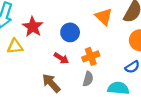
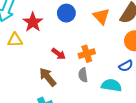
blue circle: (70, 32) -> (66, 13), moved
gray semicircle: (88, 79) -> (83, 75), turned 152

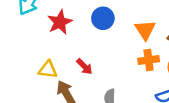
yellow triangle: (15, 40) -> (48, 70), moved
orange cross: (87, 54) -> (149, 60), moved

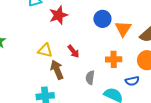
blue circle: (103, 18) -> (102, 19), moved
orange cross: (149, 60) -> (114, 59), moved

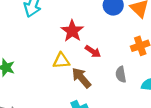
red star: (58, 15) -> (72, 31), moved

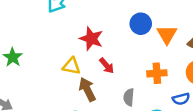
red star: (72, 31) -> (91, 39), turned -30

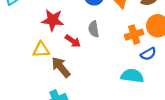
orange cross: (157, 73) -> (134, 35), moved
gray semicircle: (129, 97) -> (94, 29), moved

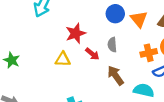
red star: (53, 20) -> (76, 33), turned -30
brown arrow: (61, 67) -> (116, 75), moved

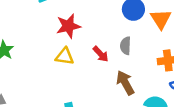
red star: (76, 33) -> (68, 26), moved

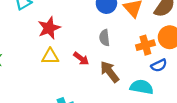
red arrow: (101, 54) -> (81, 59), moved

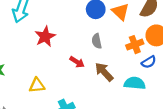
yellow triangle: (50, 56) -> (37, 85), moved

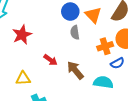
gray semicircle: (97, 41) -> (75, 32), moved
yellow triangle: (37, 85) -> (23, 79), moved

